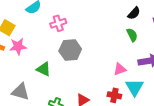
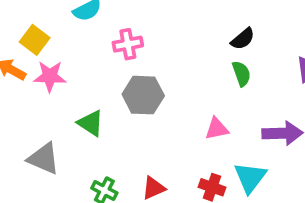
black semicircle: (134, 13) -> (243, 39), moved
green semicircle: (132, 35) -> (241, 74), moved
pink triangle: (120, 69) -> (217, 129), moved

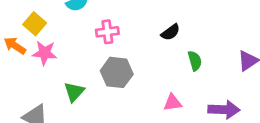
black semicircle: (243, 39) -> (170, 32), moved
green triangle: (91, 123) -> (74, 92), turned 35

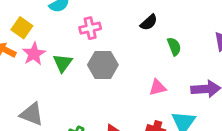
pink star: (45, 53) -> (34, 54), turned -30
green triangle: (74, 92) -> (63, 63), moved

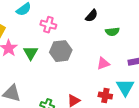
pink cross: (90, 28) -> (48, 25), turned 35
green semicircle: (174, 46) -> (112, 32), turned 112

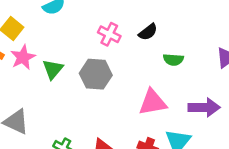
pink cross: (48, 25) -> (109, 34), moved
pink triangle: (103, 63) -> (153, 102), size x1.5

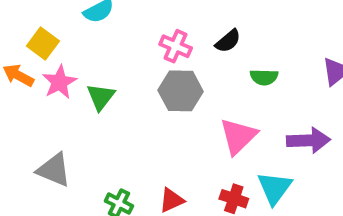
gray hexagon: (96, 74) -> (181, 91), moved
pink triangle: (153, 102) -> (238, 136), turned -32

